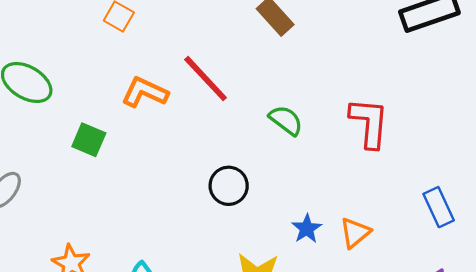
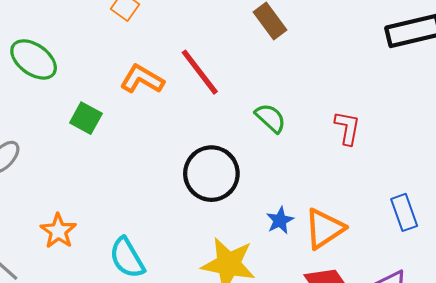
red L-shape: (369, 123) -> (347, 128), size x0.7
black circle: (229, 186) -> (211, 174), size x1.5
orange triangle: (355, 233) -> (324, 229), size x1.4

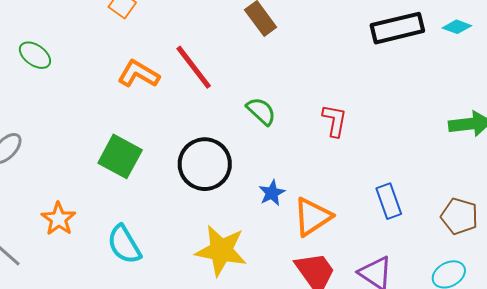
green ellipse: (34, 59) -> (35, 55), size x0.7
green square: (86, 118) -> (120, 156), moved, size x1.4
blue star: (280, 220) -> (272, 193), moved

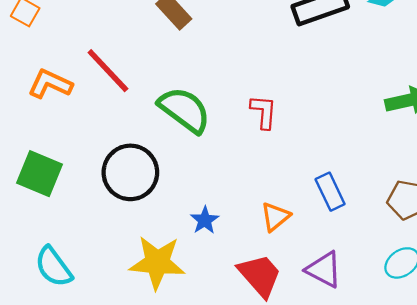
green semicircle: (261, 111) -> (184, 110), size x1.6
blue star: (272, 193) -> (205, 220), moved
orange triangle: (312, 217) -> (275, 217), moved, size x0.7

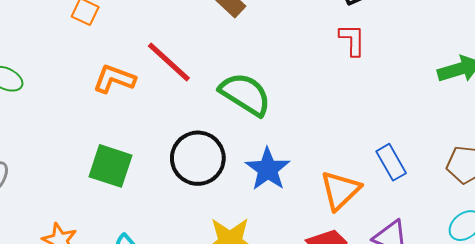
red L-shape: (264, 112) -> (352, 40), moved
orange triangle: (275, 217) -> (340, 190), size x1.4
blue star: (205, 220) -> (268, 169), moved, size x1.6

